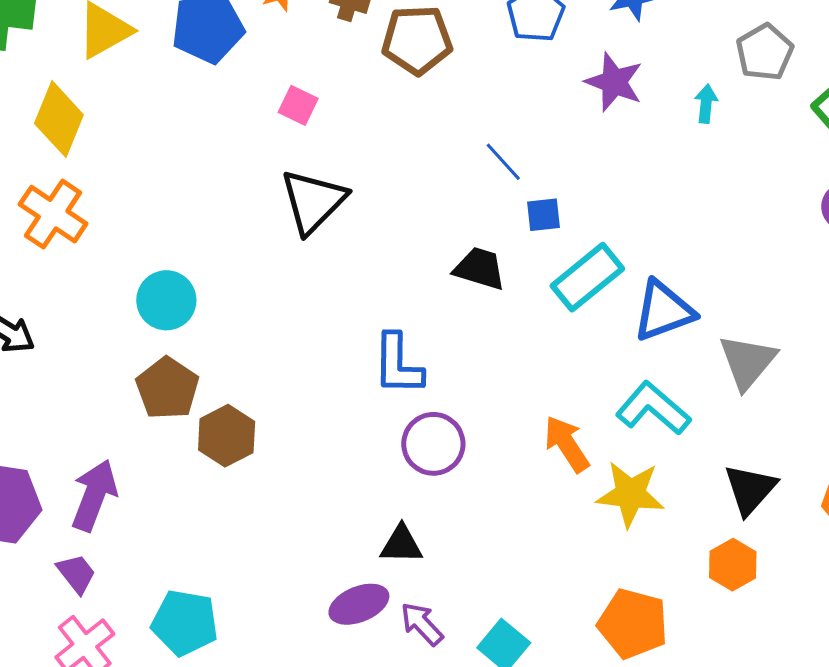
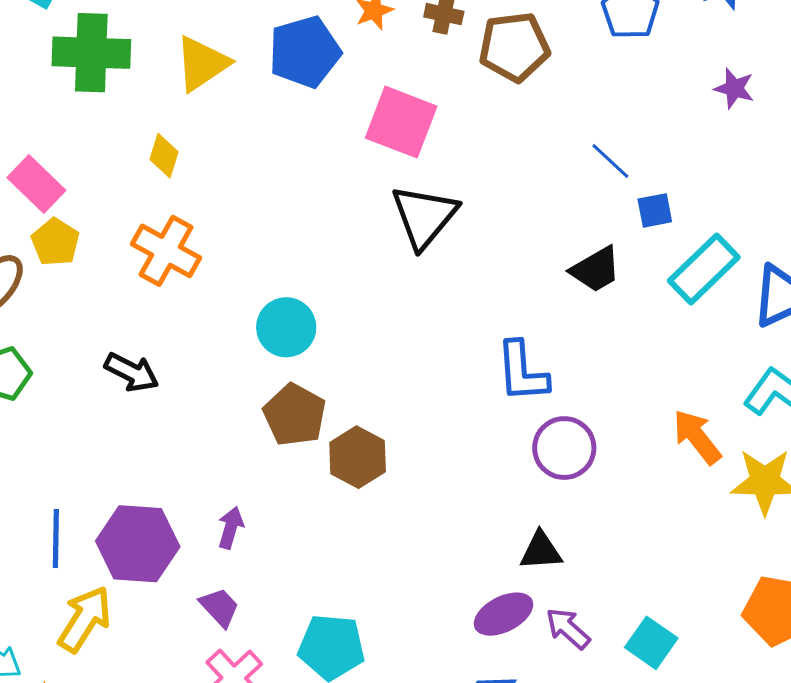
purple star: (614, 82) -> (734, 88), moved, size x0.7
pink square: (298, 105) -> (401, 122), size x1.8
yellow diamond: (59, 119) -> (164, 156), size x0.6
black trapezoid: (480, 269) -> (596, 269), turned 138
purple arrow: (94, 495) -> (231, 528), size x0.6

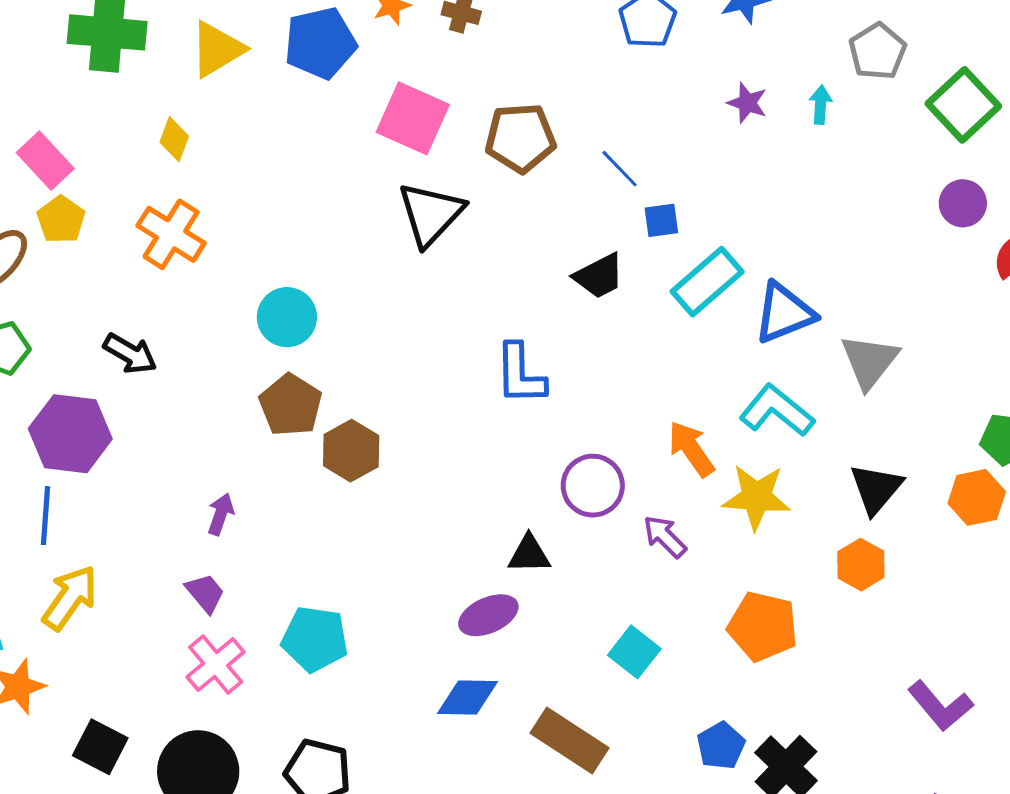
brown pentagon: (514, 47) -> (520, 138), moved
purple circle: (564, 448) -> (593, 486), moved
purple hexagon: (138, 544) -> (70, 434), moved
purple arrow: (568, 628) -> (665, 537), moved

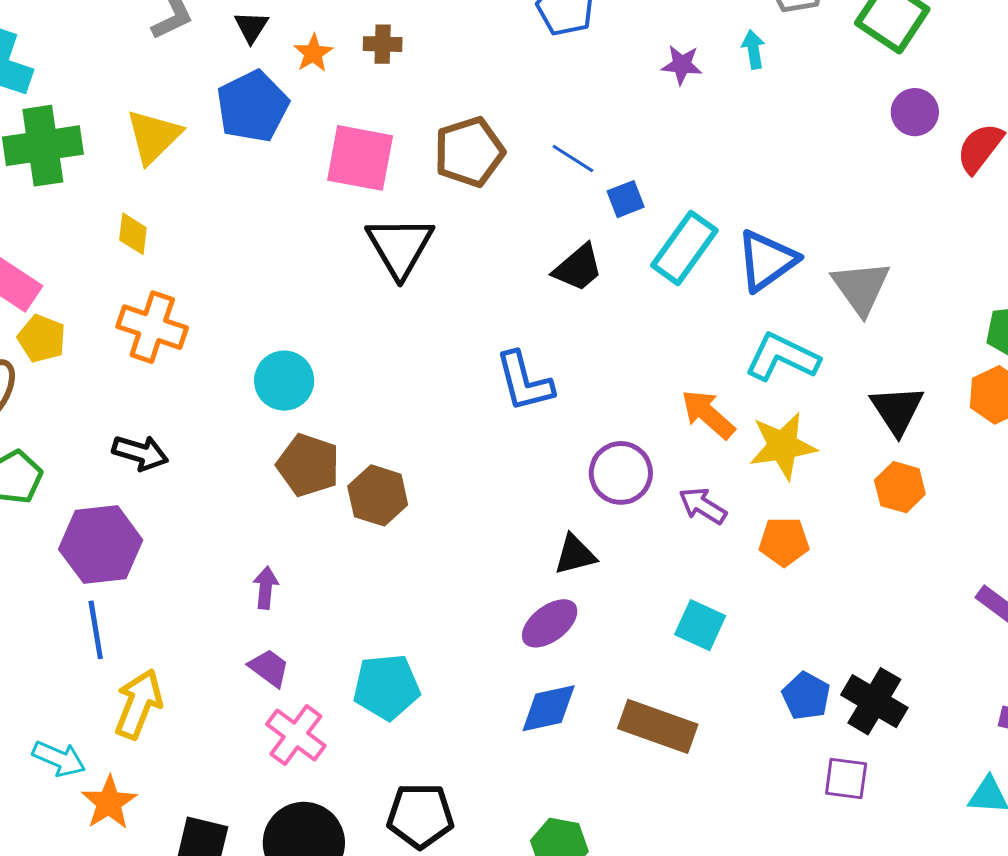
orange pentagon: (763, 626) -> (784, 542), moved, size x0.7

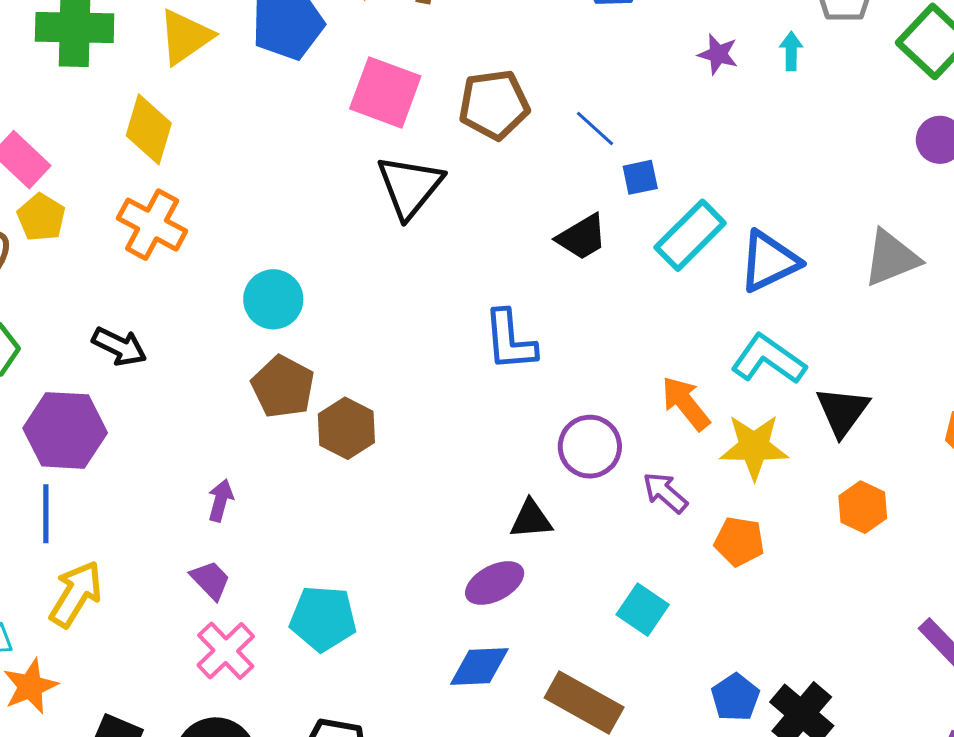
yellow diamond: (133, 234) -> (149, 129), size x1.6
gray triangle: (861, 288) -> (891, 258), moved, turned 34
black triangle: (897, 410) -> (842, 411), moved

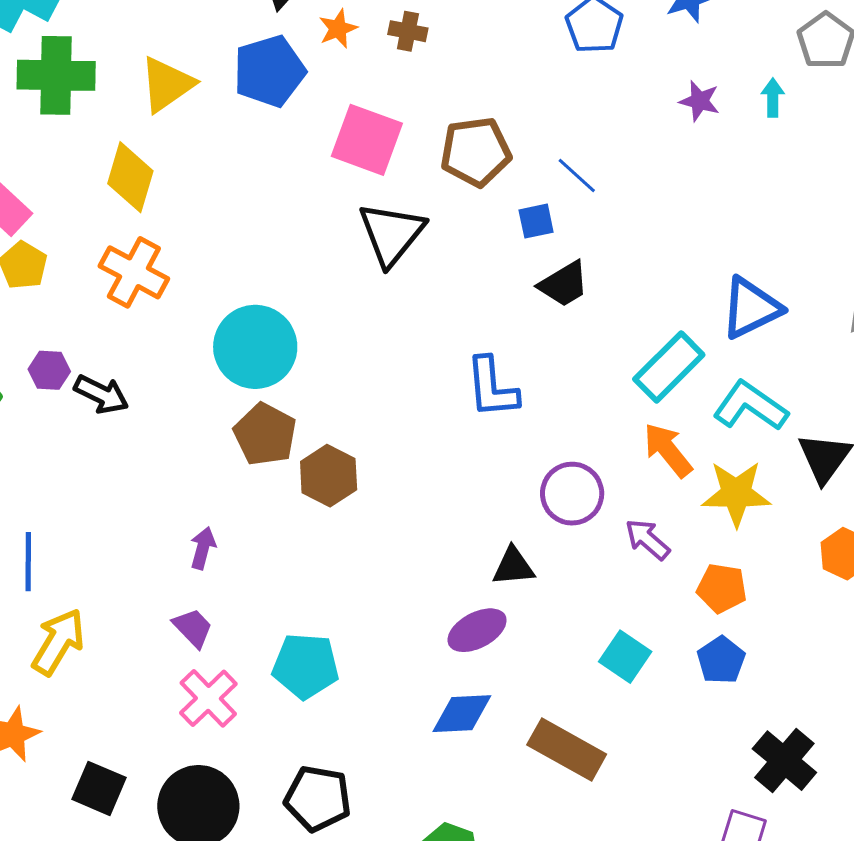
blue square: (640, 177) -> (536, 221), moved
cyan rectangle: (690, 235) -> (669, 367), moved
cyan circle: (273, 299) -> (255, 347), size x1.4
purple hexagon: (65, 430) -> (49, 370), moved, size x0.5
blue pentagon: (735, 697) -> (721, 660), moved

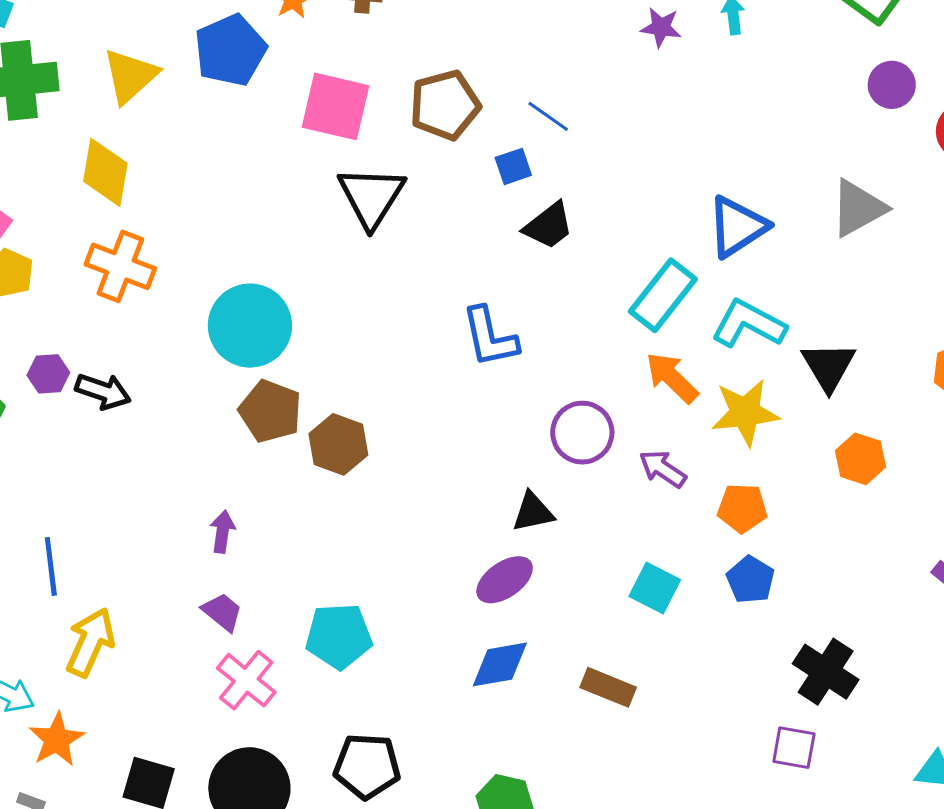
brown rectangle: (567, 750) -> (608, 687), size x0.7

